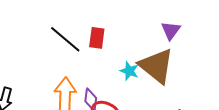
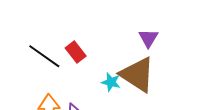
red rectangle: (97, 38) -> (76, 52), turned -40

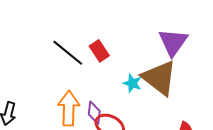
purple triangle: (148, 38) -> (173, 42), size x1.5

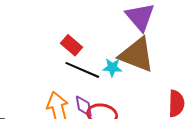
black line: (68, 53) -> (82, 70), moved

